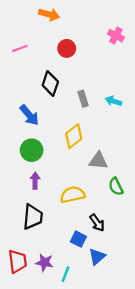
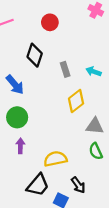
yellow diamond: (74, 136) -> (76, 101), moved
gray triangle: (98, 161) -> (95, 126), moved
black trapezoid: (33, 217) -> (38, 185), moved, turned 35

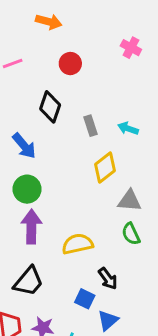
purple arrow: (20, 146) -> (31, 227), size x1.6
black trapezoid: (38, 185) -> (28, 281), moved

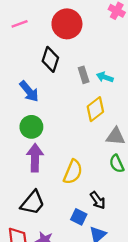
red circle: (70, 64) -> (67, 24), size x1.6
cyan arrow: (128, 128) -> (105, 77), moved
yellow semicircle: (78, 244) -> (73, 172), turned 125

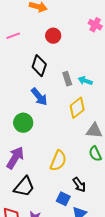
red circle: (67, 24) -> (53, 36), size x0.6
blue arrow: (29, 91) -> (39, 97), moved
purple arrow: (35, 158) -> (15, 158), moved, turned 30

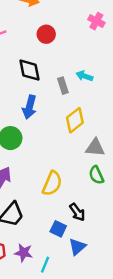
black diamond: (39, 66) -> (29, 70), turned -30
cyan arrow: (85, 81) -> (84, 76), moved
blue arrow: (39, 97) -> (29, 107), turned 54

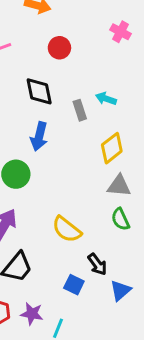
yellow diamond: (75, 120) -> (112, 148), moved
yellow semicircle: (52, 183) -> (67, 229), turned 105
blue triangle: (77, 247) -> (121, 290), moved

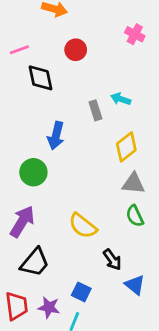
black diamond: (39, 91) -> (40, 78), moved
blue square: (74, 285) -> (81, 292), moved
blue triangle: (121, 290) -> (135, 285), turned -40

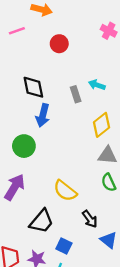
pink line: (19, 50) -> (17, 31), moved
black diamond: (40, 78) -> (33, 87), moved
black trapezoid: (35, 262) -> (42, 221), moved

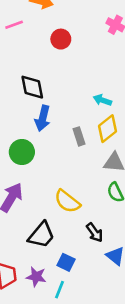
cyan arrow: (97, 85) -> (102, 100), moved
gray rectangle: (76, 94) -> (79, 136), moved

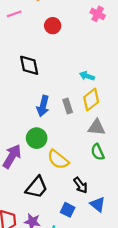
blue arrow: (43, 118) -> (43, 106), moved
green circle: (22, 152) -> (37, 138), moved
blue square: (66, 262) -> (68, 210), moved

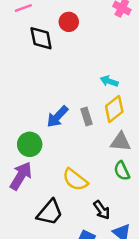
black diamond: (29, 65) -> (41, 38), moved
blue arrow: (43, 106) -> (57, 117), turned 30
green circle: (37, 138) -> (30, 144), moved

